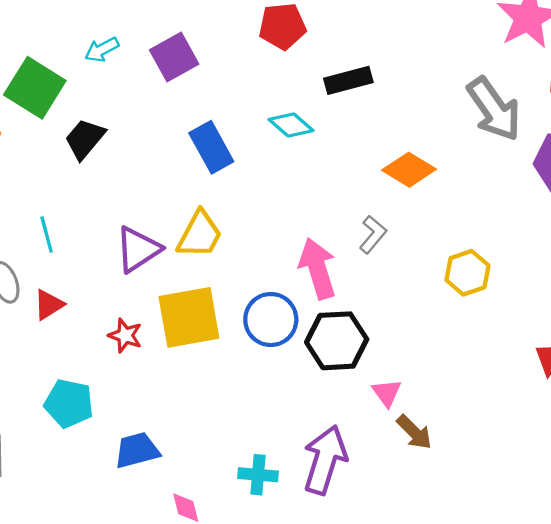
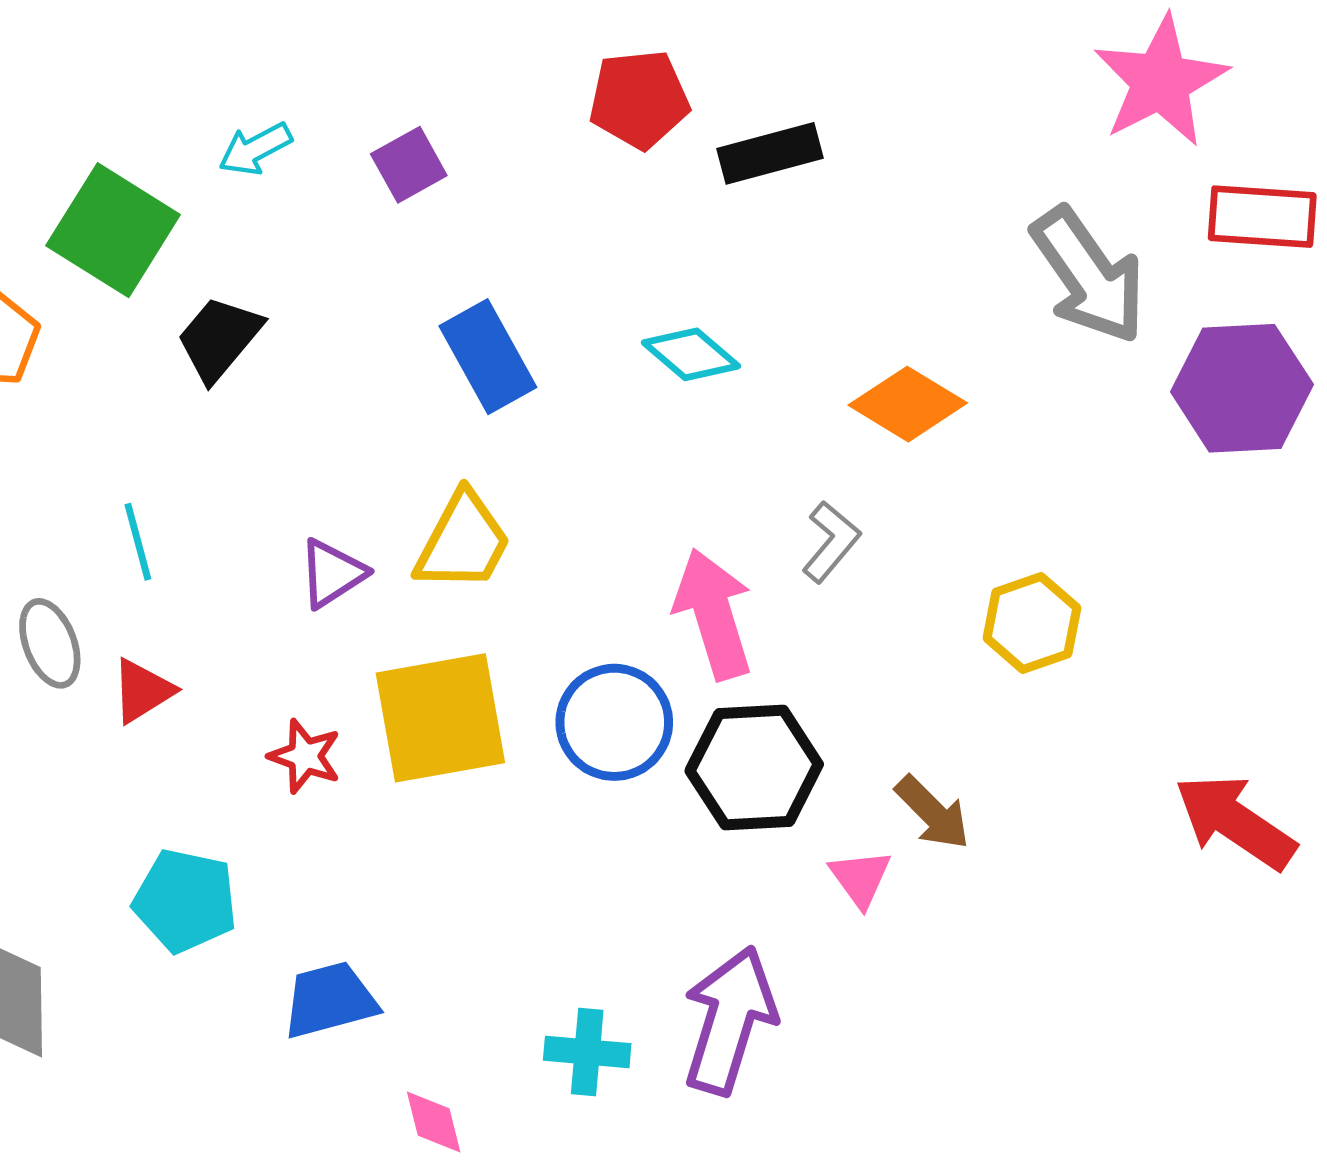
purple square: (174, 57) -> (409, 165), size x0.7
black rectangle: (348, 80) -> (770, 153), moved
cyan diamond: (291, 125) -> (691, 354), moved
purple triangle: (138, 249) -> (332, 573), size x0.7
brown arrow: (414, 432) -> (933, 813), moved

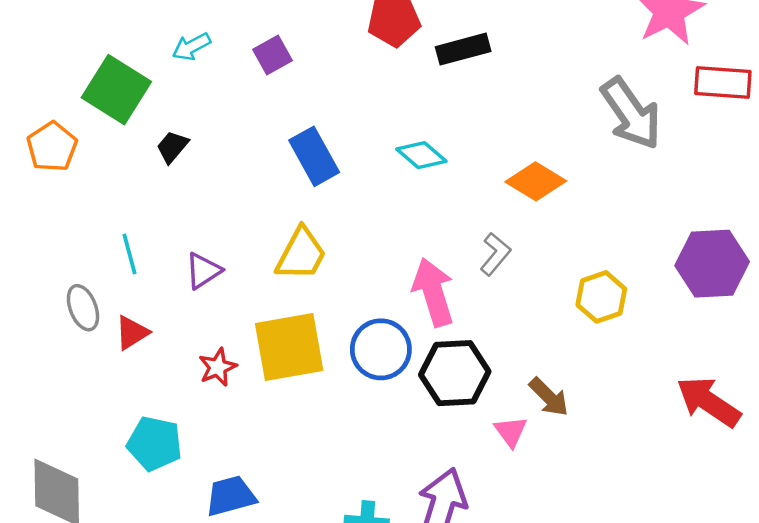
black trapezoid: (219, 339) -> (172, 147), size x0.7
purple hexagon: (1242, 388) -> (712, 264), moved
purple triangle: (332, 573) -> (203, 271), moved
red star: (305, 756) -> (218, 367), turned 30

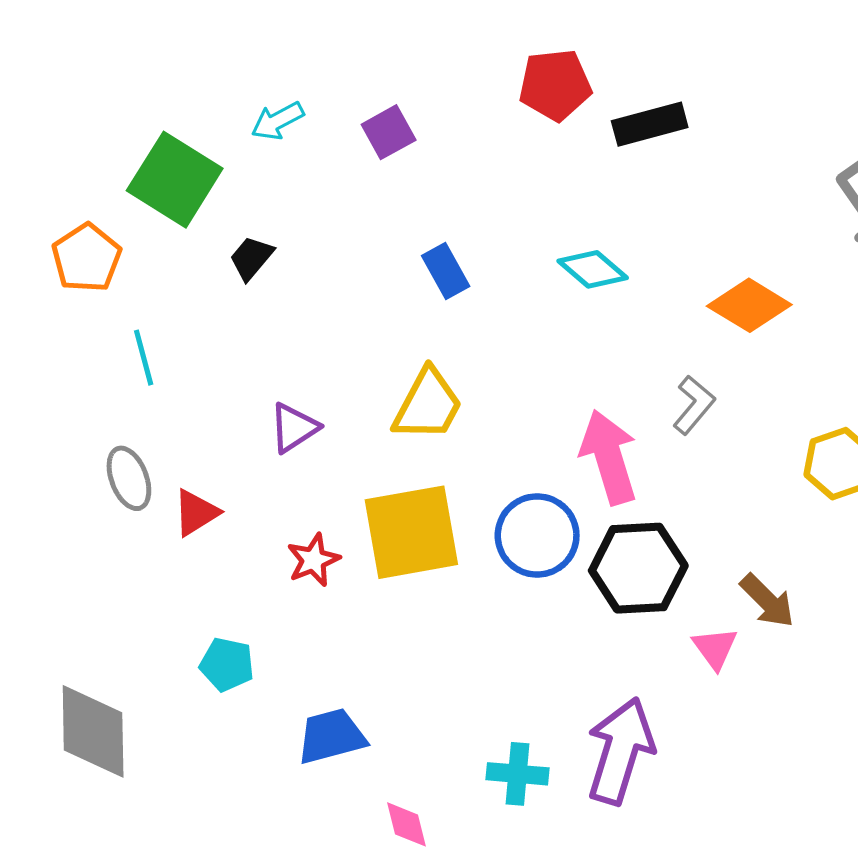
blue rectangle: (314, 156) -> (446, 271), size x0.7
cyan line: (129, 254) -> (144, 358), moved
cyan pentagon: (154, 443) -> (227, 664), size x0.7

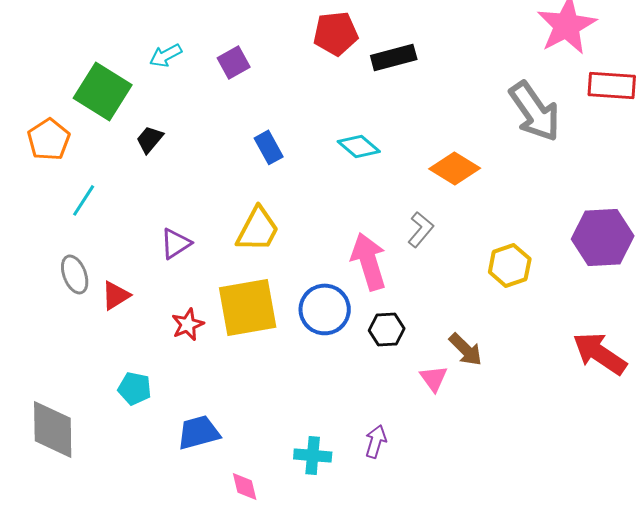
cyan line: (144, 358) -> (84, 200), turned 48
black hexagon: (638, 568) -> (387, 329), size x0.6
purple arrow: (620, 751) -> (376, 441), size x0.5

